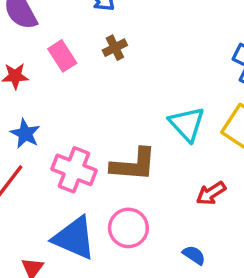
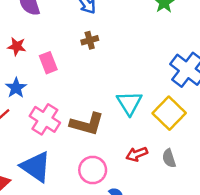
pink rectangle: (62, 56) -> (48, 63), moved
pink circle: (128, 228) -> (93, 170), moved

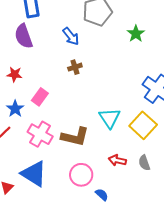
pink rectangle: (48, 63) -> (40, 97), moved, turned 60
red arrow: (137, 154) -> (117, 160), turned 36

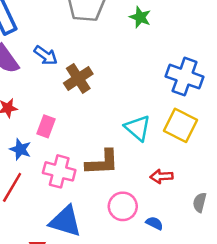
blue arrow: (71, 36) -> (46, 55), moved
brown cross: (75, 67) -> (78, 78), size x1.6
gray semicircle: (144, 163) -> (200, 202), moved, turned 49

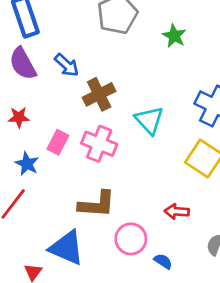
cyan triangle: (138, 128) -> (149, 120), moved
brown L-shape: (102, 162) -> (97, 204), moved
pink cross: (59, 171) -> (99, 144), moved

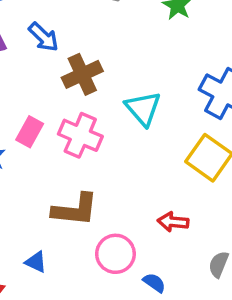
blue triangle: (67, 248) -> (36, 262), size x0.5

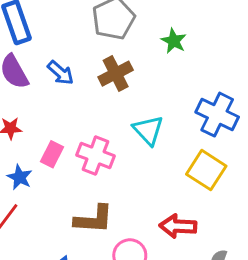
brown cross: (82, 74) -> (116, 74), moved
red arrow: (173, 222) -> (178, 226), size x1.4

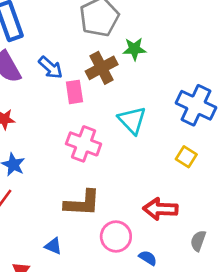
green star: (174, 41) -> (134, 49), moved, turned -30
pink rectangle: (52, 154) -> (74, 92), moved, turned -35
yellow square: (206, 170) -> (186, 157), size x0.6

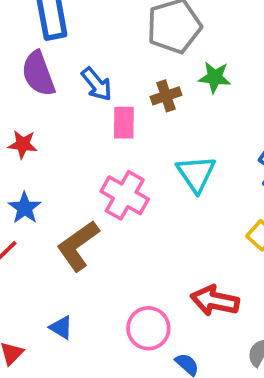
brown cross: (102, 68) -> (166, 96), size x0.7
brown L-shape: (82, 203) -> (78, 246), moved, turned 132

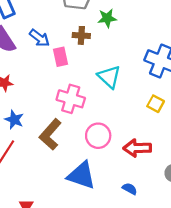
brown cross: (166, 96) -> (81, 35), turned 35
blue triangle: (61, 327) -> (81, 175), moved, size x2.0
pink circle: (148, 328) -> (98, 136), moved

